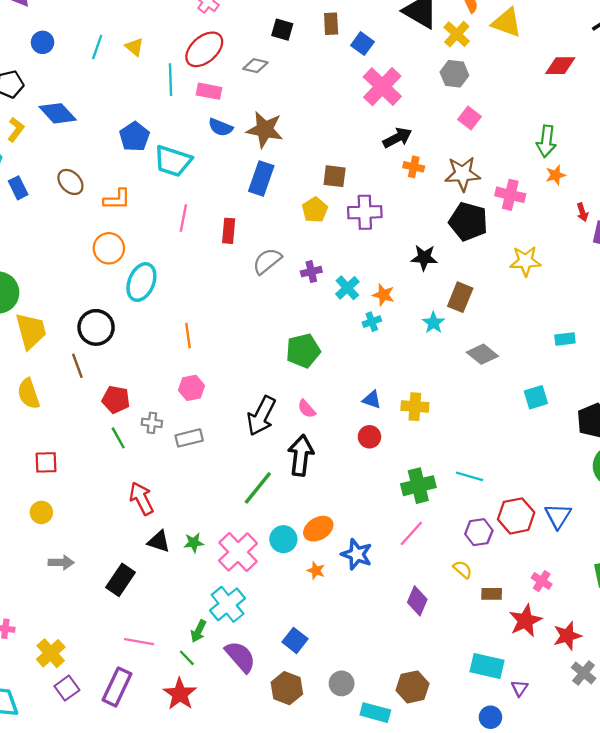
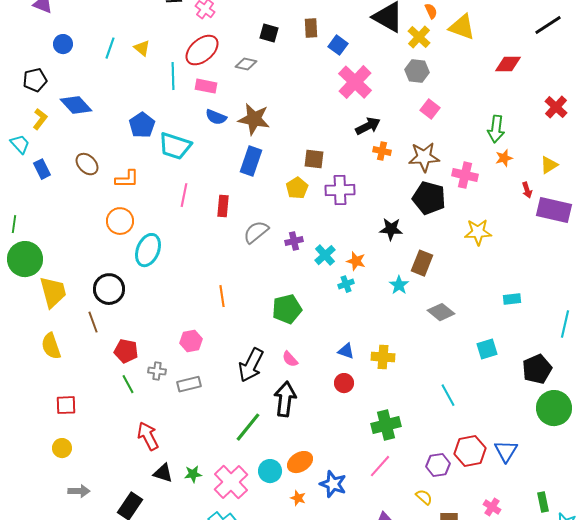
orange line: (188, 336) -> (222, 296), moved
cyan line: (470, 476) -> (448, 395), moved, turned 45

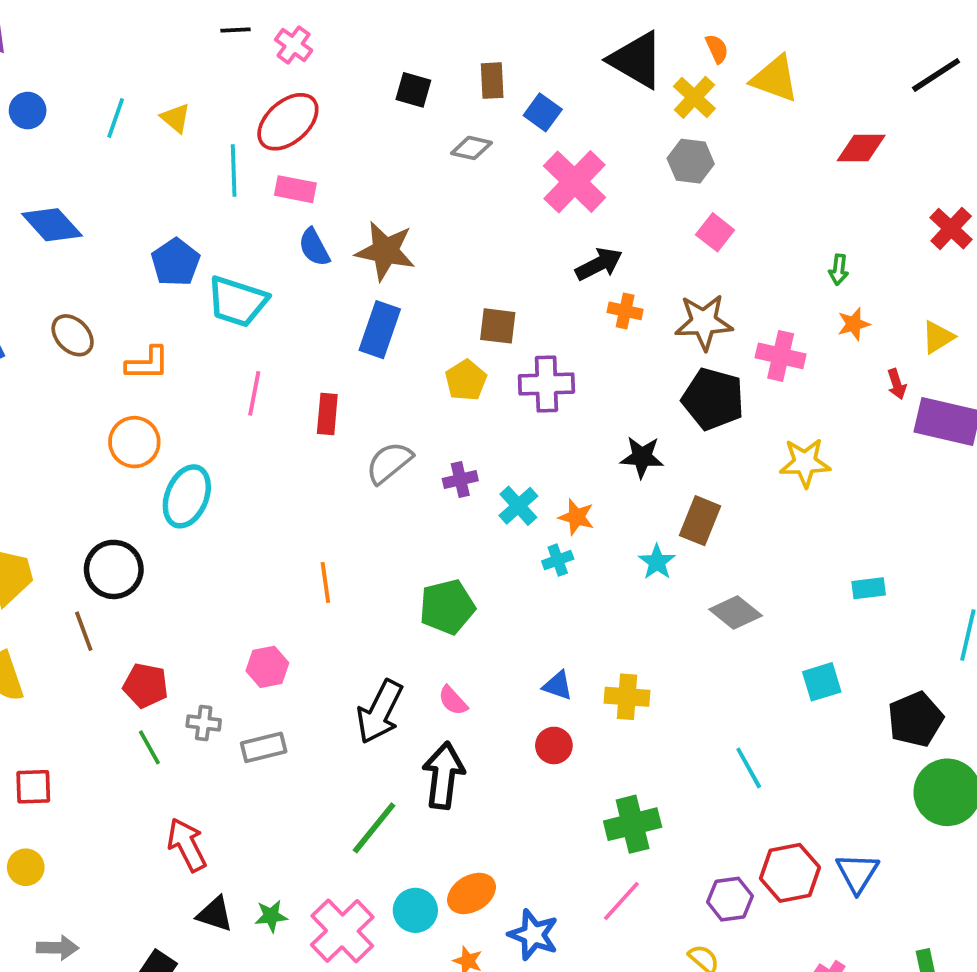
gray diamond: (246, 64) -> (472, 148), moved
blue semicircle: (216, 117) -> (314, 247), turned 40
green arrow: (496, 129) -> (839, 270), size x0.6

